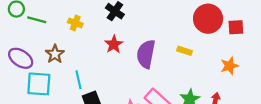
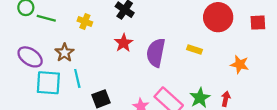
red square: (236, 27) -> (258, 23), moved
orange star: (229, 66) -> (240, 64), turned 30
cyan line: (78, 80) -> (77, 78), moved

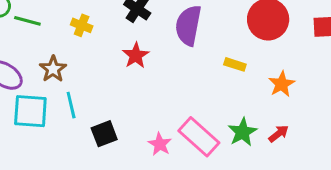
purple semicircle: (156, 53) -> (188, 25), moved
orange star: (240, 64) -> (282, 84), moved, turned 30
red arrow: (226, 99) -> (279, 134), turned 40

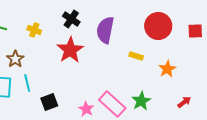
red star: (136, 55) -> (70, 50), size x1.5
red arrow: (279, 134) -> (184, 102), moved

